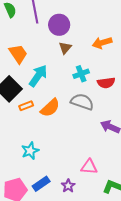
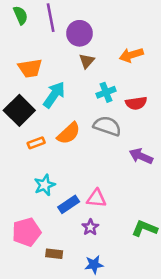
orange trapezoid: (18, 54) -> (30, 68), turned 115
orange rectangle: (26, 106) -> (36, 143), moved
pink triangle: (89, 167) -> (96, 198), moved
blue rectangle: (41, 184) -> (69, 204), moved

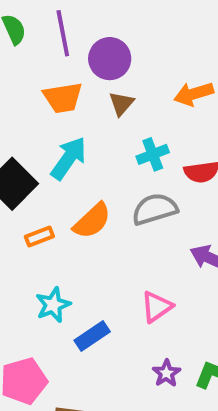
orange trapezoid: (30, 68) -> (63, 98), moved
gray semicircle: (107, 126) -> (155, 209), turned -36
pink triangle: (96, 198) -> (157, 307), moved, turned -40
purple star: (90, 227) -> (166, 373), moved

